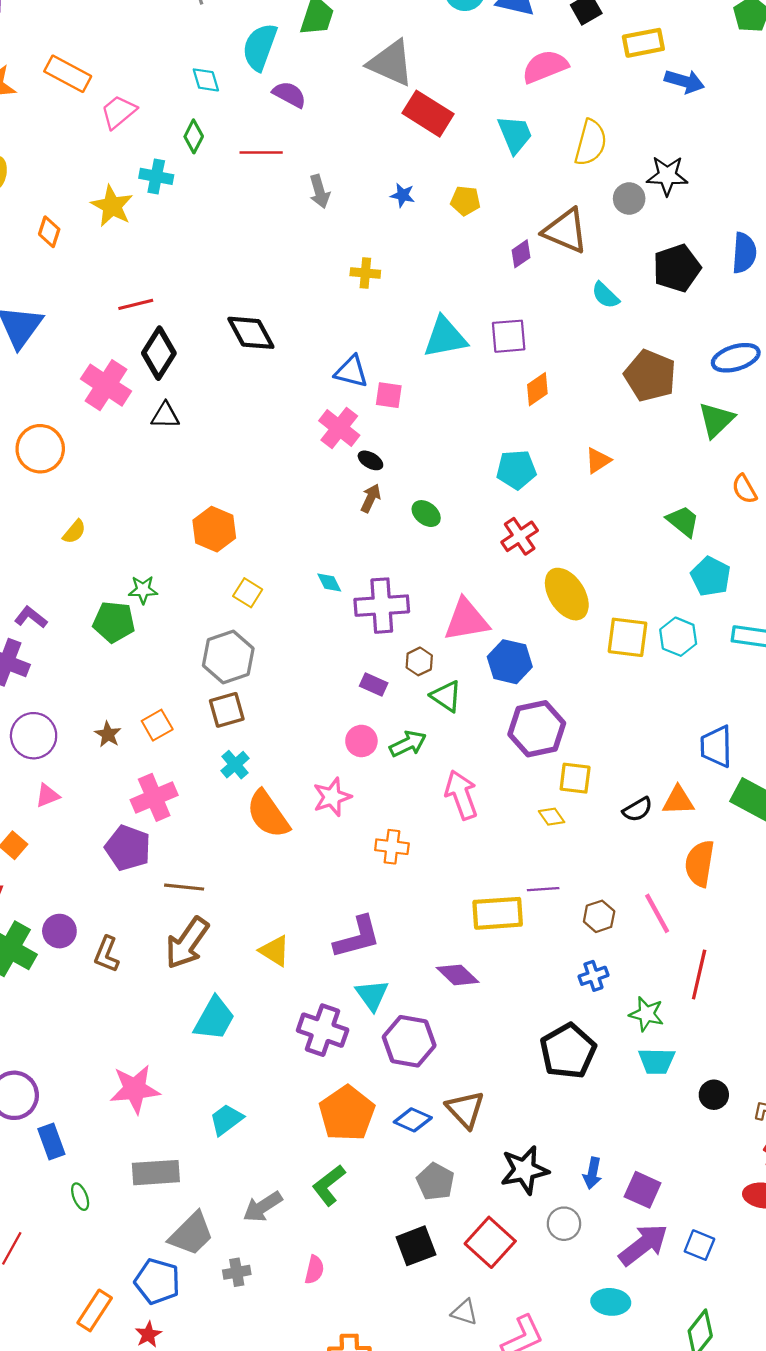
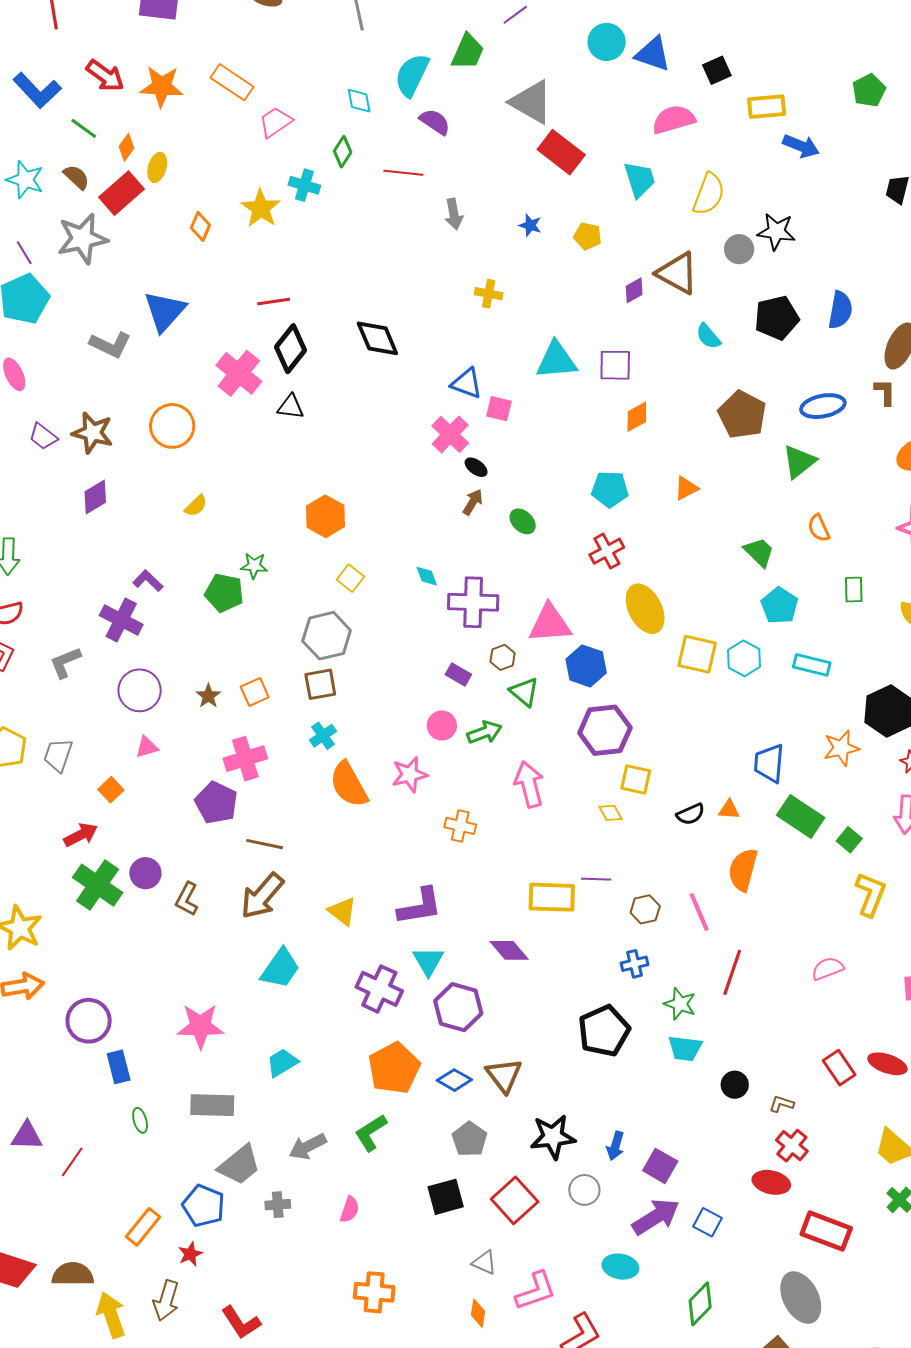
orange triangle: (678, 801) -> (729, 810), size x0.7

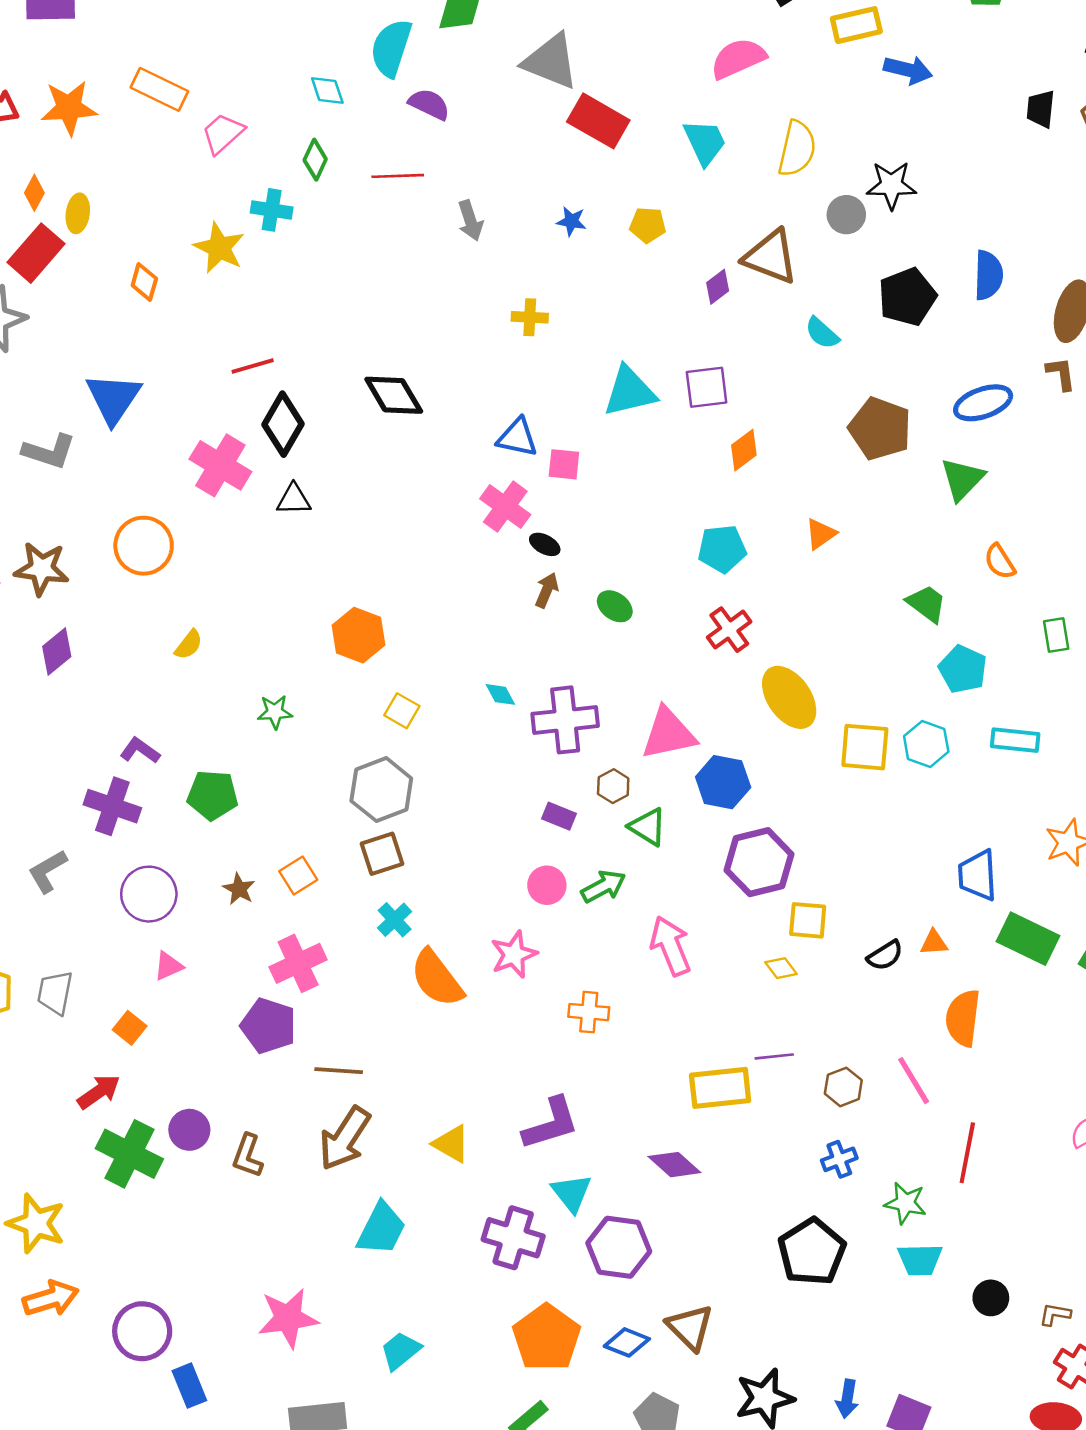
green pentagon: (224, 593) -> (213, 795), moved

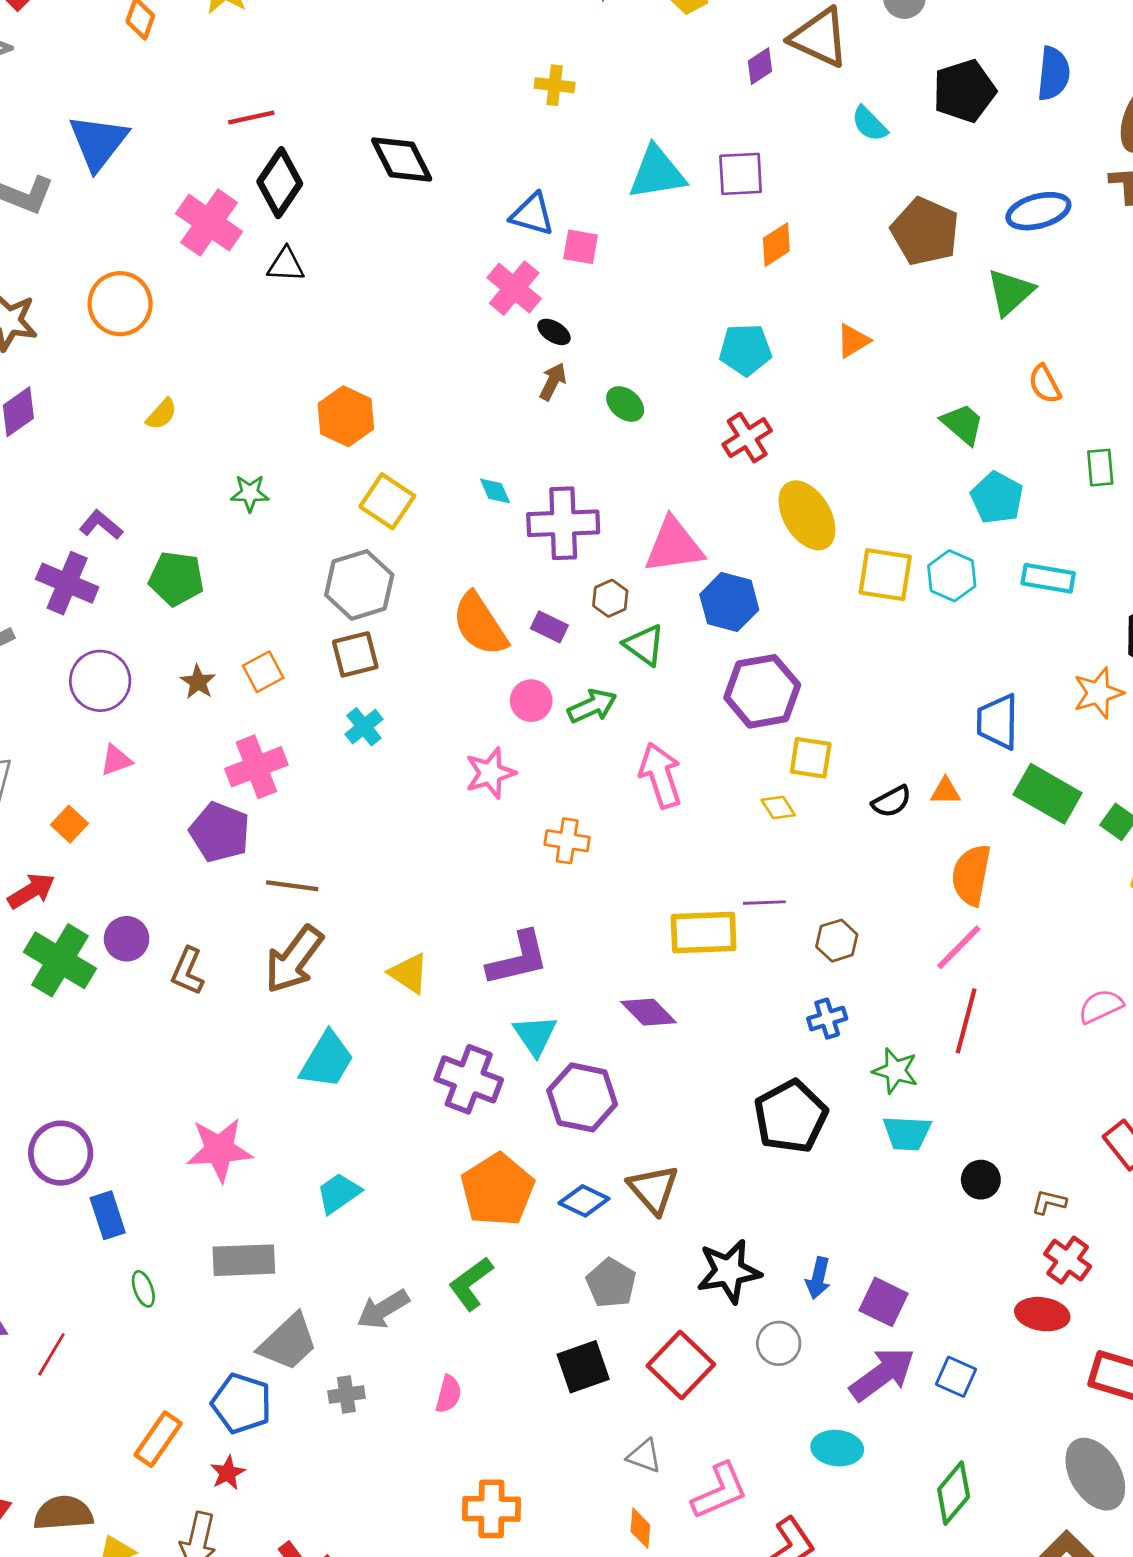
yellow square: (402, 711) -> (387, 501), size x1.4
orange semicircle: (437, 978) -> (480, 624), moved
pink line: (914, 1081) -> (959, 947), moved, turned 72

